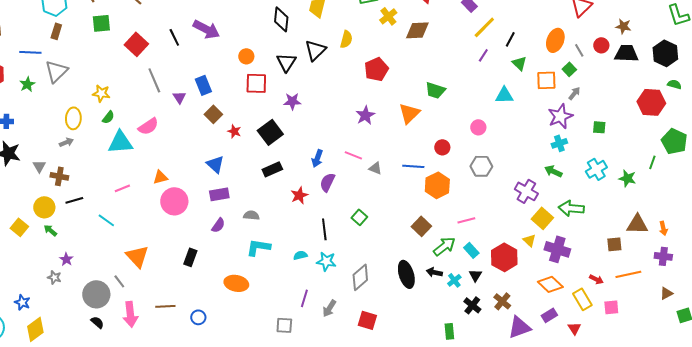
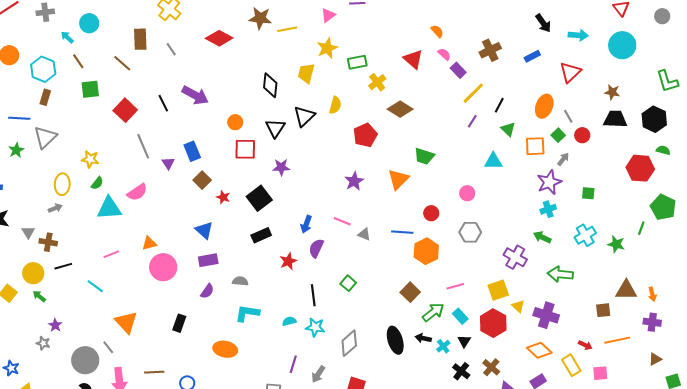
brown diamond: (417, 30) -> (400, 109), moved, turned 35
red circle: (601, 45) -> (582, 135), moved
yellow square: (542, 218) -> (498, 290), moved, turned 30

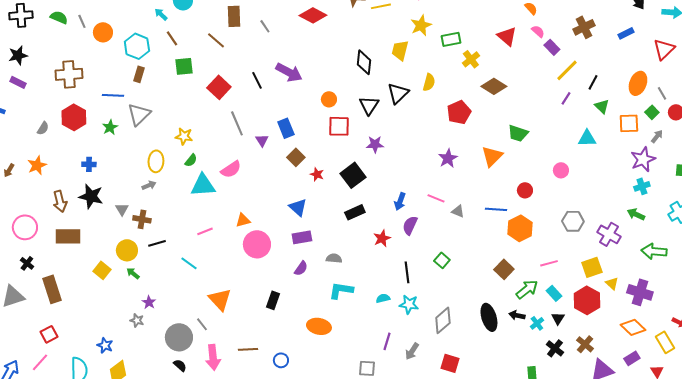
gray hexagon: (470, 232) -> (573, 221), moved

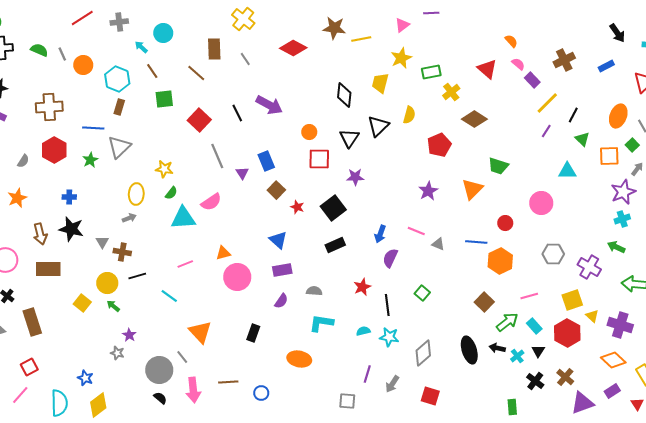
pink circle: (561, 170) -> (541, 203), size x1.5
red star: (382, 238) -> (362, 287), moved

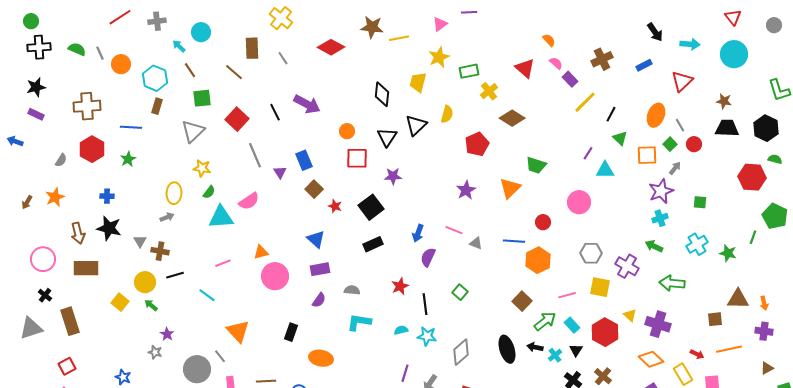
purple line: (546, 131) -> (588, 153), moved
gray triangle: (119, 147) -> (193, 131), moved
yellow square: (572, 300) -> (600, 287), moved, turned 30
orange ellipse: (299, 359) -> (321, 358), moved

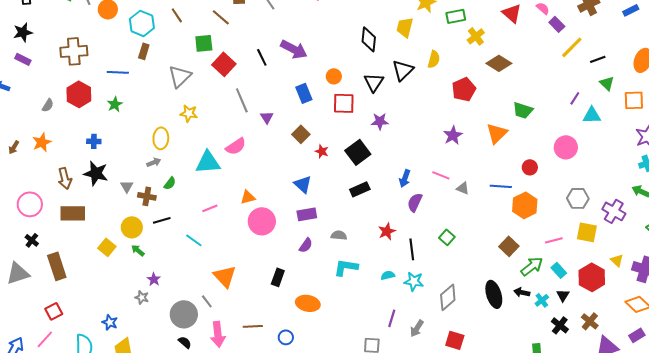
green square: (202, 98) -> (204, 43), moved
black line: (611, 114) -> (598, 59), turned 42
blue rectangle: (304, 160) -> (304, 93), moved
green semicircle: (209, 192) -> (170, 183), moved

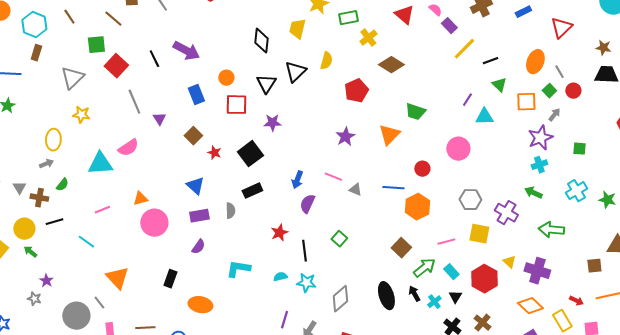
gray semicircle: (339, 235) -> (230, 211), moved, turned 84
black arrow: (522, 292) -> (414, 294), turned 49

